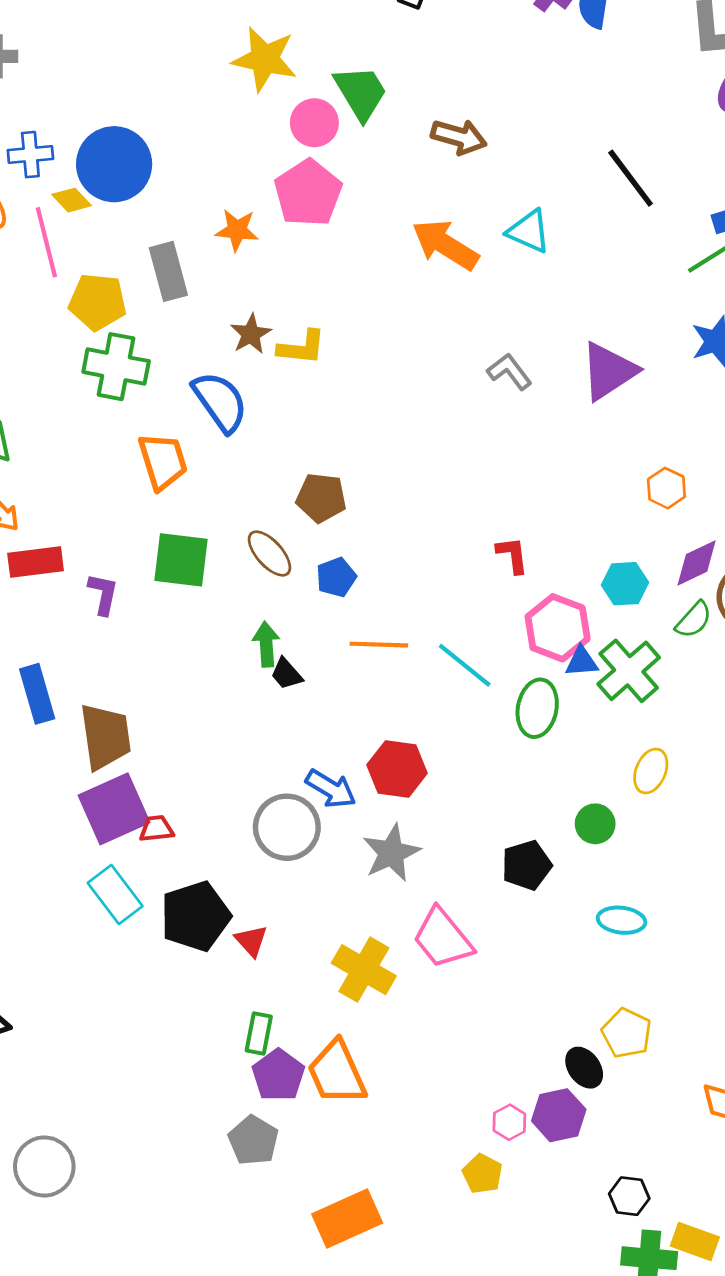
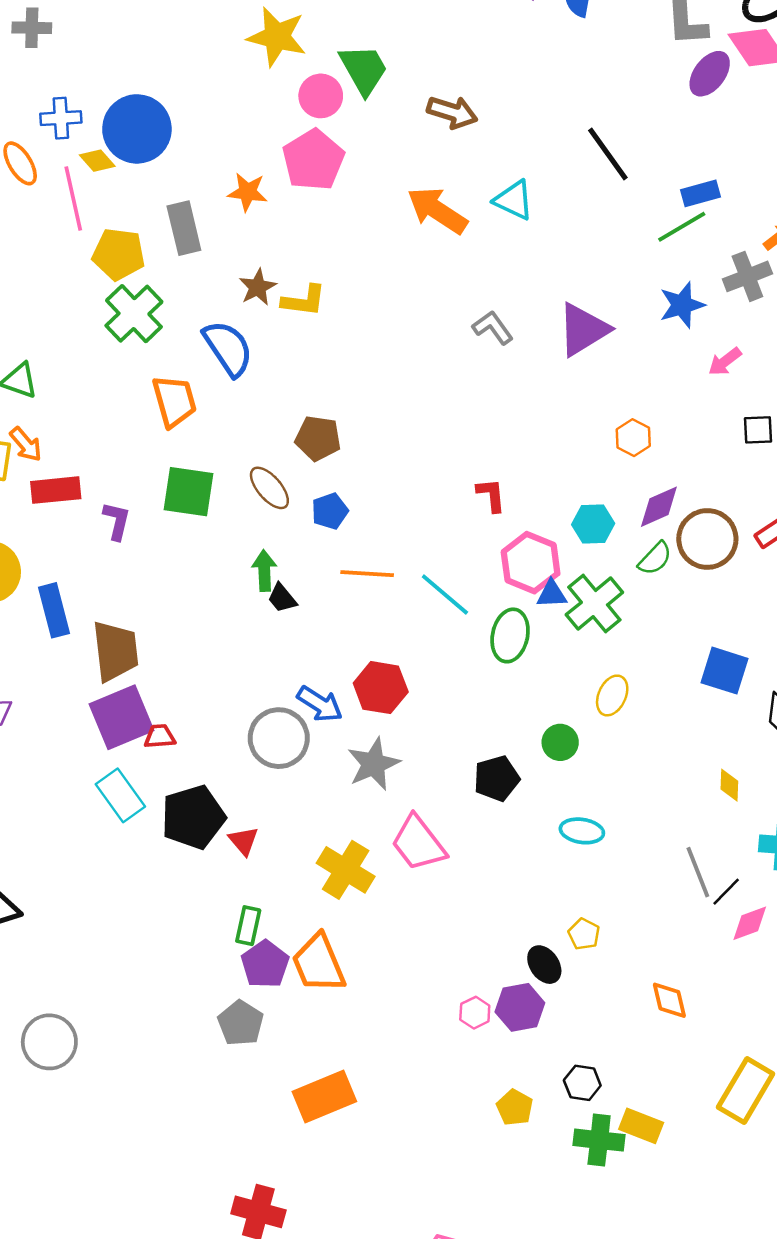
green cross: (116, 367) -> (134, 314), turned 34
yellow pentagon: (627, 1033) -> (584, 934), size x0.7
yellow pentagon: (482, 1174) -> (515, 1107), moved

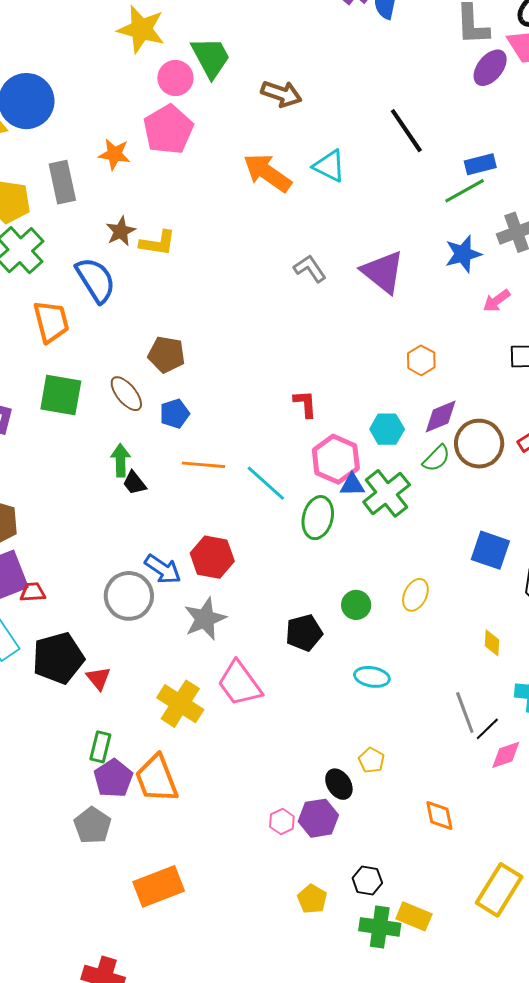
purple triangle: (583, 330) -> (383, 272), turned -51
yellow ellipse: (612, 695) -> (415, 595), moved

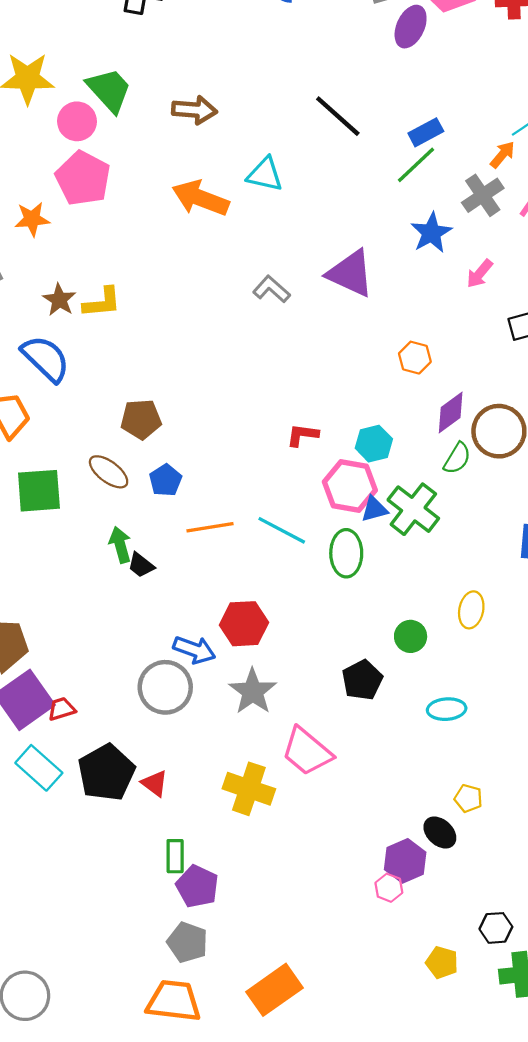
red L-shape: (305, 404) -> (302, 435), turned -64
cyan hexagon: (387, 429) -> (374, 444), moved
orange trapezoid: (157, 779) -> (174, 1001), moved, turned 132
purple hexagon: (318, 818) -> (405, 861), moved

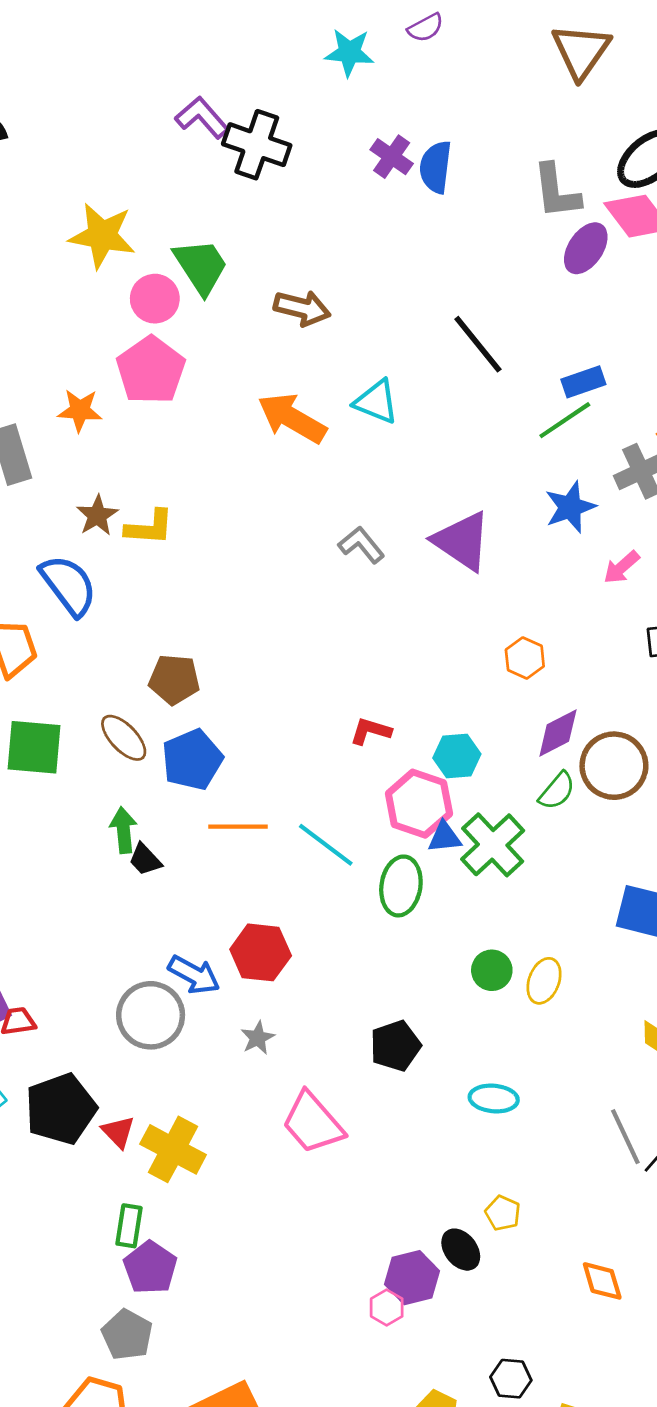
blue pentagon: (165, 480) -> (192, 760), size x1.5
green circle: (411, 636) -> (492, 970), moved
gray star: (253, 691) -> (258, 1038), size x0.6
yellow cross: (249, 789) -> (173, 1149), moved

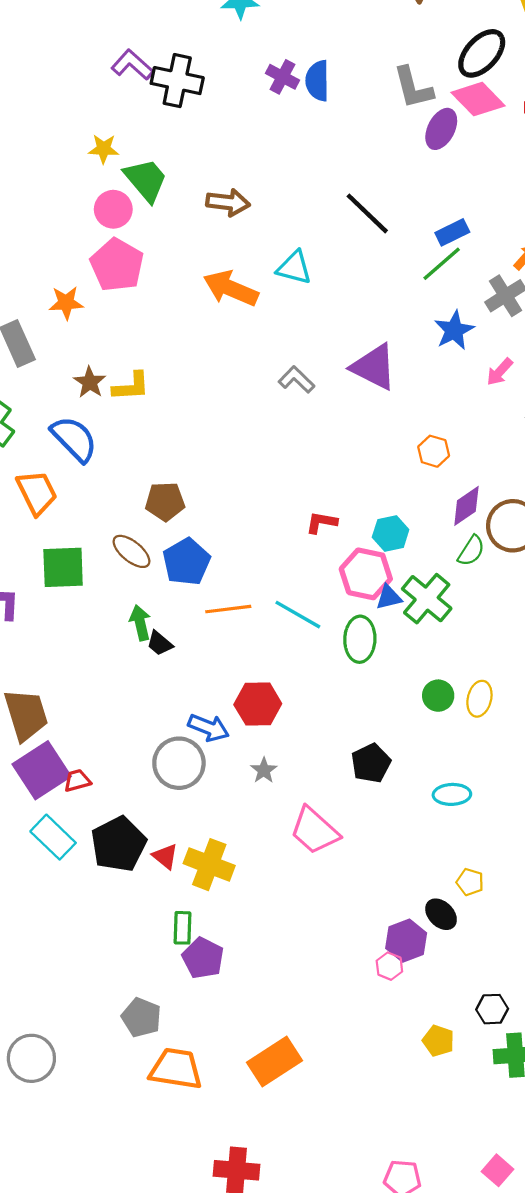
yellow star: (102, 236) -> (104, 149), moved, size x0.6
gray pentagon: (127, 1335) -> (141, 1017), moved

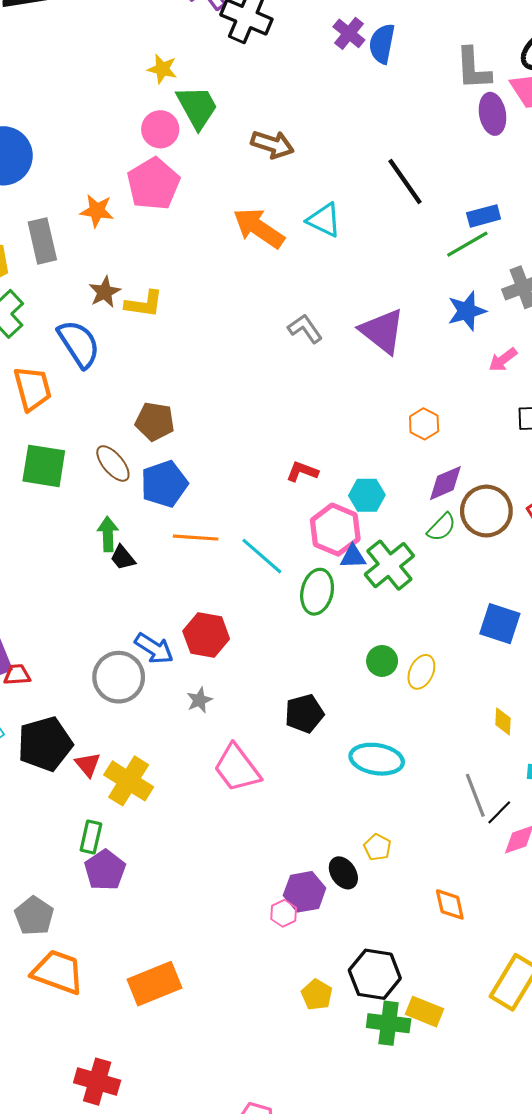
purple ellipse: (441, 129) -> (493, 114), turned -48
cyan ellipse: (452, 794) -> (377, 759), size x1.4
black hexagon: (492, 1009) -> (375, 974), size x1.6

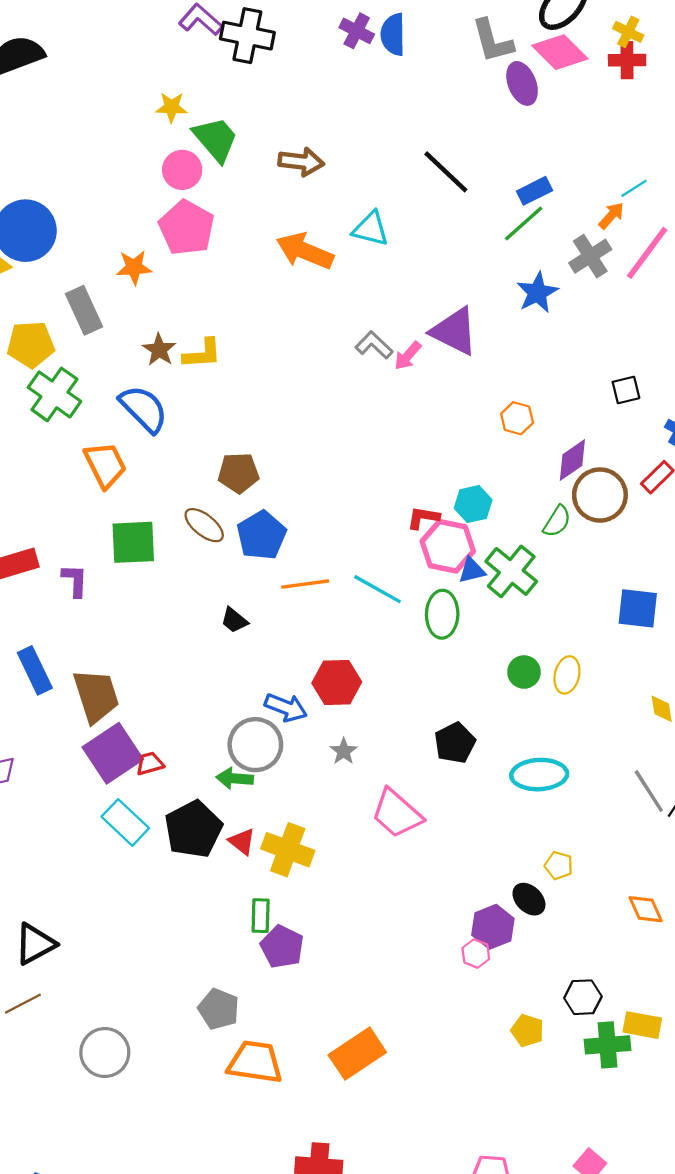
pink arrow: (503, 360) -> (408, 356), moved
red L-shape: (302, 472) -> (423, 518), moved
purple diamond: (445, 483) -> (572, 460), moved
green arrow: (108, 534) -> (235, 778), moved, turned -72
black hexagon: (375, 974) -> (583, 997), size x0.7

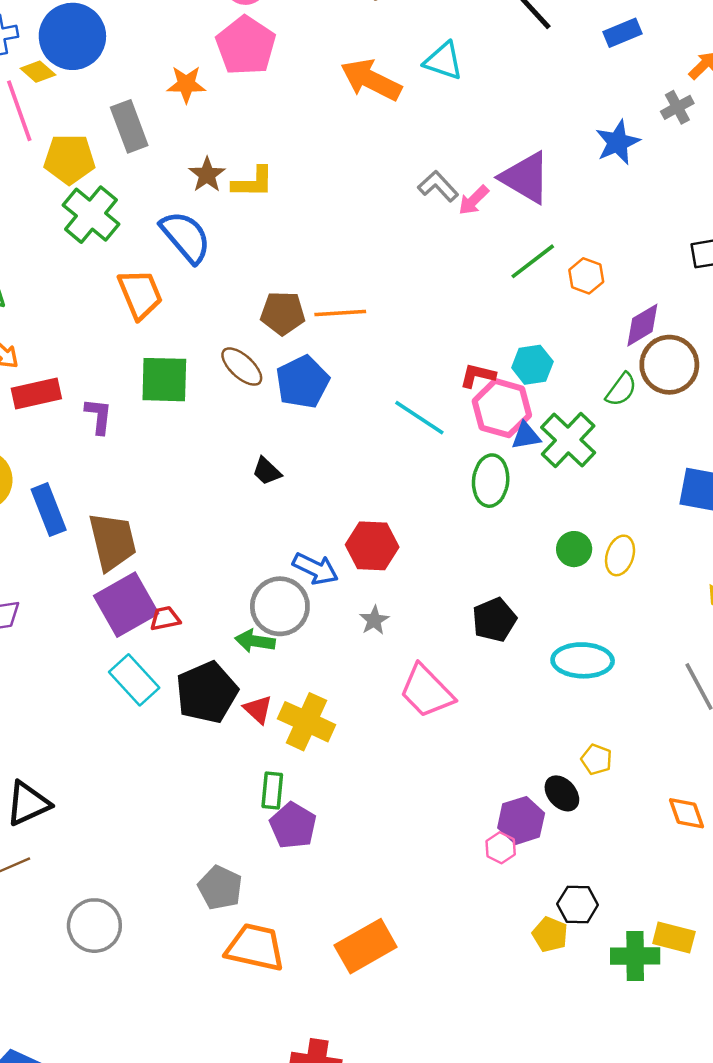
green line: (524, 223) -> (533, 261), moved
gray cross: (590, 256) -> (677, 107), size x0.7
orange line: (305, 584) -> (340, 313), moved
cyan line: (378, 589) -> (419, 418), moved
black hexagon: (583, 997) -> (578, 904), moved

